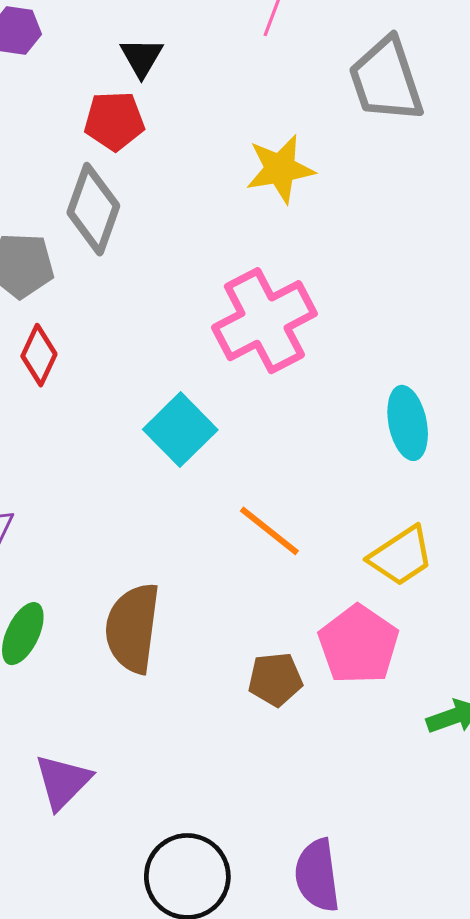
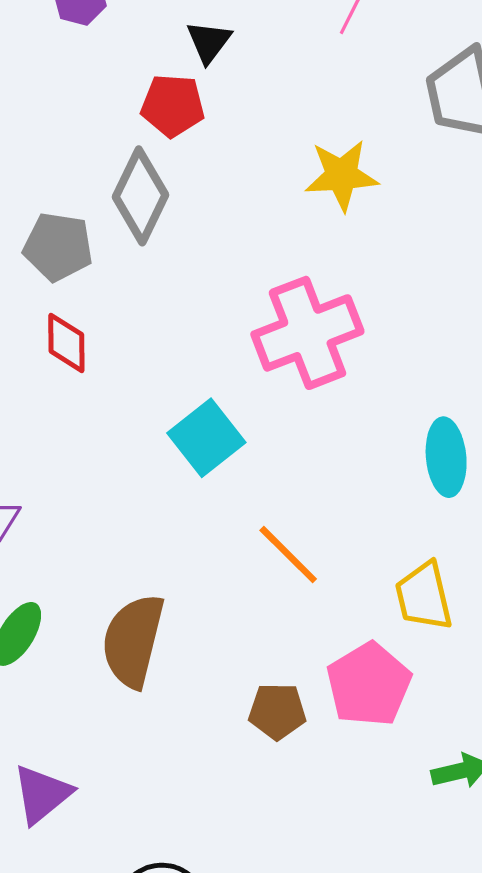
red diamond: (39, 355) -> (66, 343), turned -32
yellow trapezoid: (401, 556) -> (424, 596), turned 104

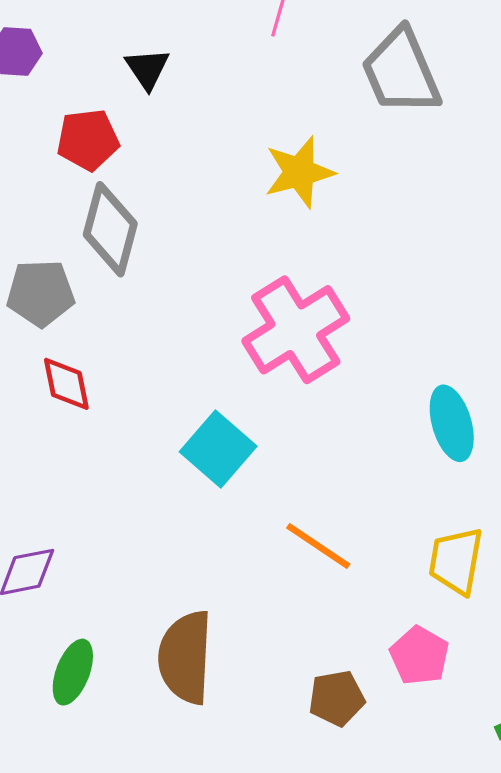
red pentagon: (173, 106) -> (88, 140), moved
yellow trapezoid: (424, 596) -> (456, 561), turned 34
pink pentagon: (369, 684) -> (419, 656), size x0.7

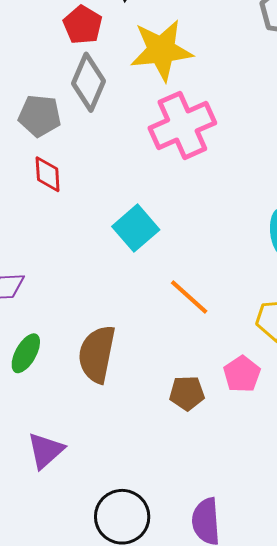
red pentagon: (88, 140) -> (83, 25), turned 30
yellow star: (299, 172) -> (161, 50), moved, size x1.4
pink cross: (296, 330) -> (182, 125), moved

